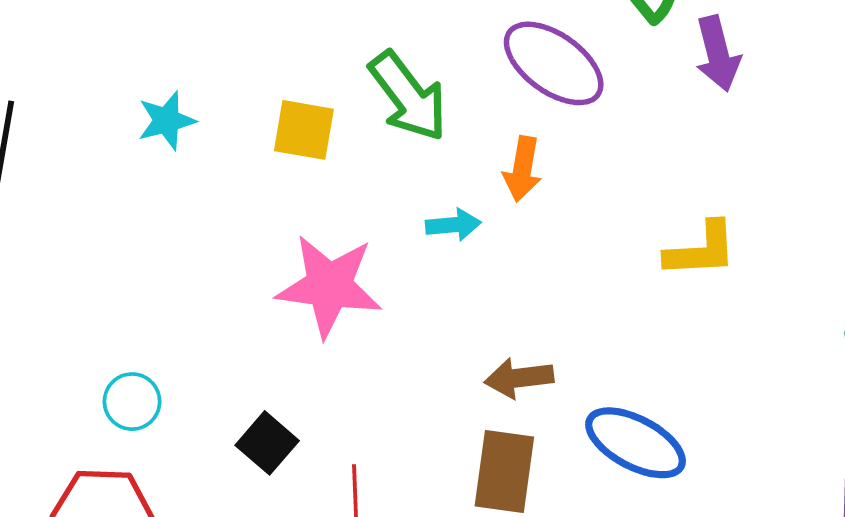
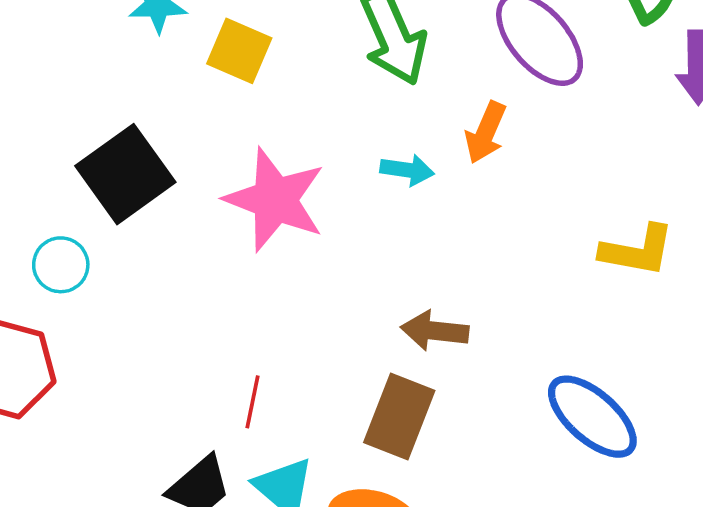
yellow square: (304, 130) -> (239, 51), moved
black square: (267, 443) -> (125, 174), moved, size x1.6
blue ellipse: (636, 443) -> (592, 417), moved

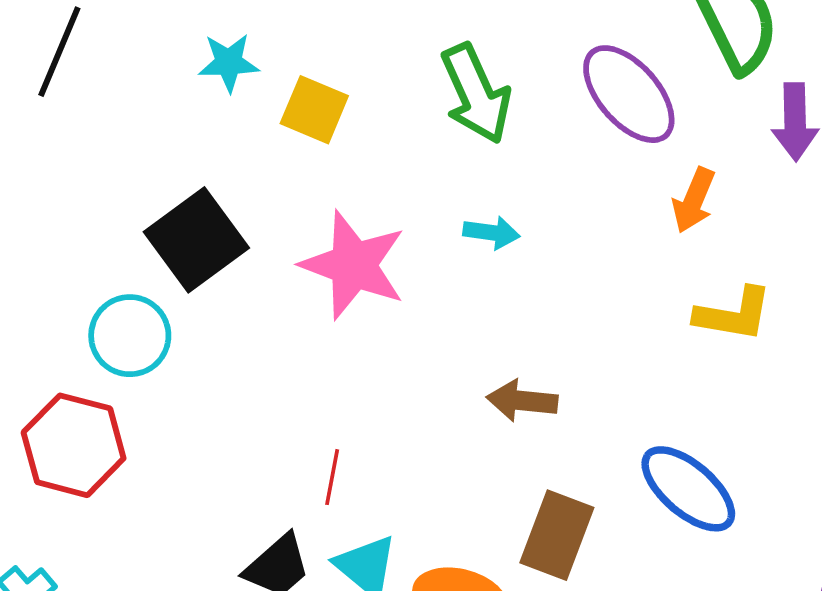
orange arrow: (486, 133) -> (694, 200), moved
cyan circle: (61, 265) -> (130, 336), size x1.4
brown rectangle: (399, 417) -> (557, 535), moved

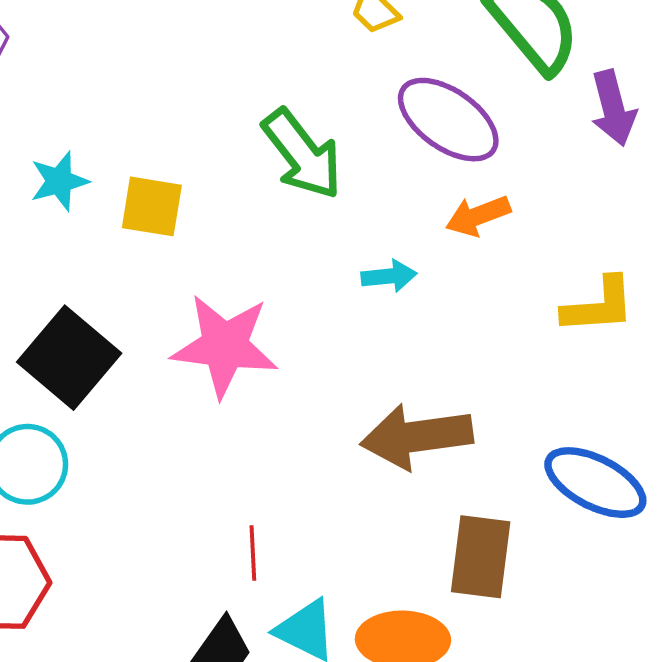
orange arrow: (694, 200) -> (478, 216), moved, turned 60
cyan arrow: (491, 232) -> (389, 276), moved
brown arrow: (522, 401) -> (417, 436), size x1.6

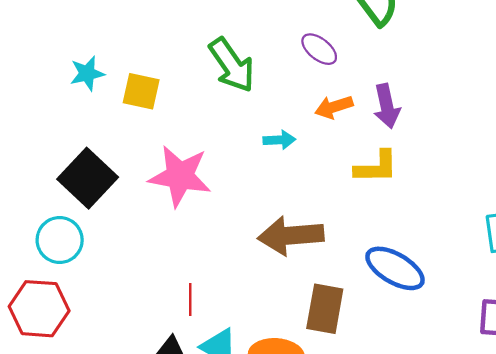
purple arrow: (613, 108) -> (387, 106), moved
purple ellipse: (448, 120) -> (319, 49), size x0.6
yellow L-shape: (599, 306) -> (376, 167), moved

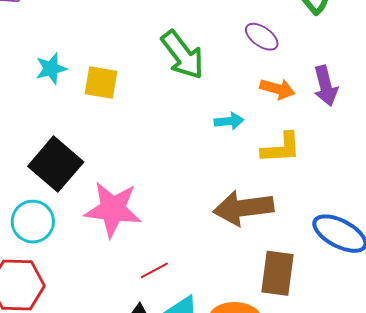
orange arrow: (334, 107) -> (277, 89), turned -144
yellow L-shape: (376, 167) -> (281, 148), moved
pink star: (180, 176) -> (113, 209), moved
red line: (190, 299) -> (154, 270), turned 64

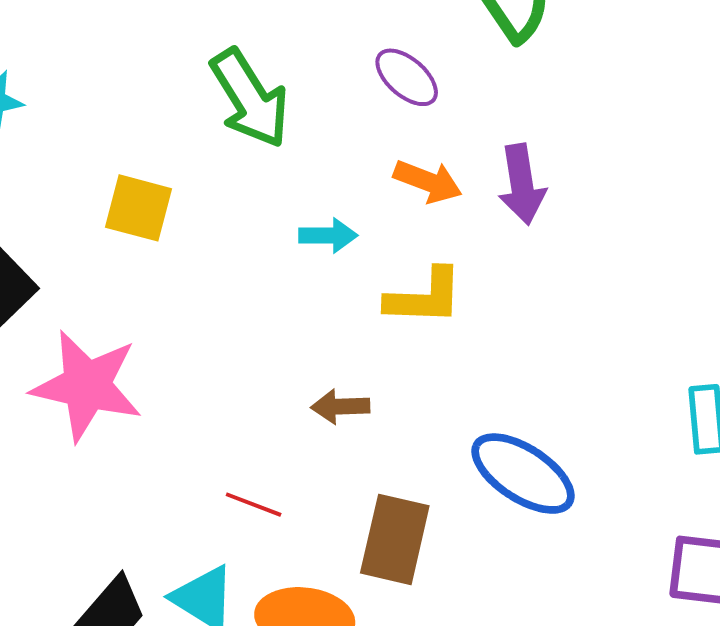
yellow square: (101, 83) -> (138, 208), moved
brown arrow: (243, 208) -> (340, 407), size x0.5
red line: (154, 270) -> (254, 505), moved, turned 44

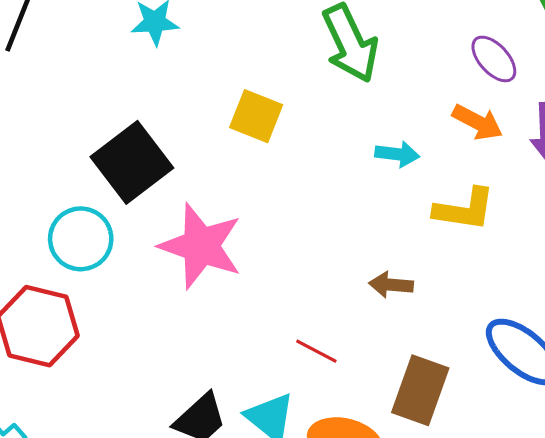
purple ellipse: (407, 77) -> (494, 59), moved

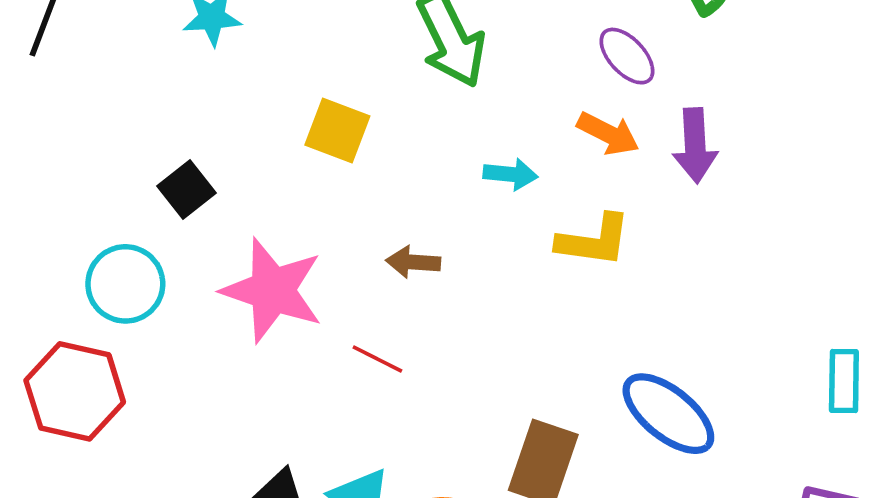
black square: (132, 162) -> (186, 189), size x0.6
brown arrow: (391, 285) -> (413, 262), moved
red line: (316, 351) -> (377, 359), moved

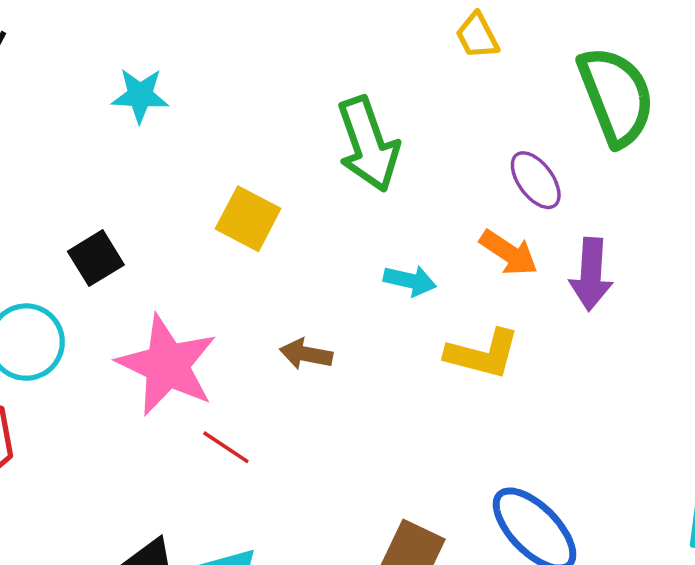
red line: (377, 359) -> (226, 447), moved

